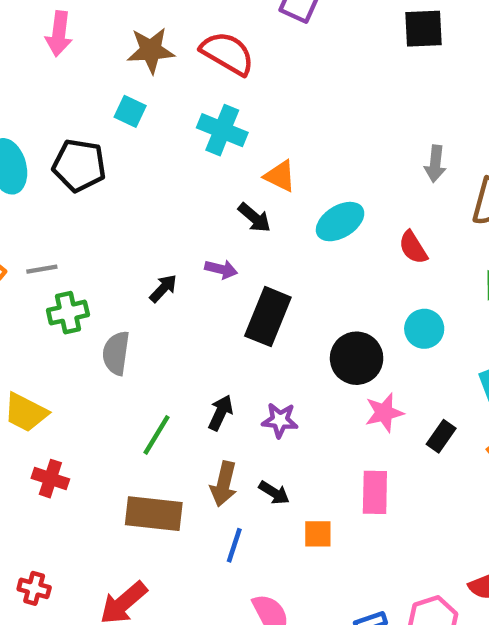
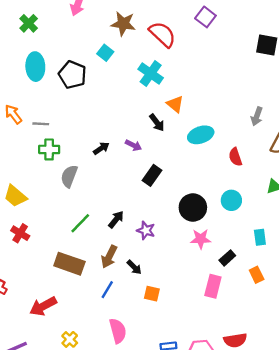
black rectangle: (268, 317) -> (152, 175), size x0.7
pink rectangle: (375, 492) -> (213, 286), moved

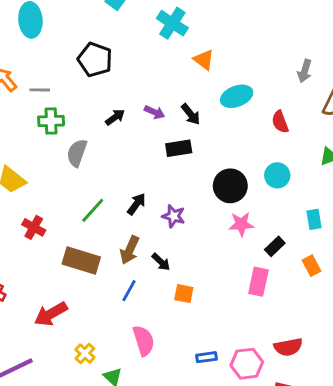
black pentagon: (72, 75) -> (95, 60), moved
black arrow: (157, 123) -> (191, 114), moved
black rectangle: (152, 175) -> (179, 148), turned 48
red cross: (20, 233) -> (34, 227), moved

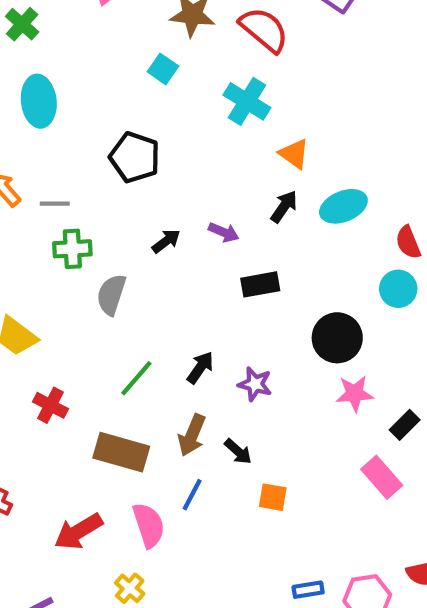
black arrow: (191, 114) -> (284, 207), moved, turned -105
cyan circle: (277, 175) -> (398, 289), moved
pink rectangle: (258, 282) -> (382, 477), turned -52
pink semicircle: (144, 341) -> (149, 525), moved

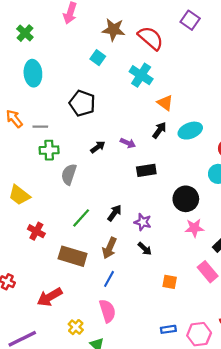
black arrow: (238, 452) -> (145, 249), moved
orange square: (273, 497) -> (170, 282), moved
pink semicircle: (149, 525) -> (107, 311), moved

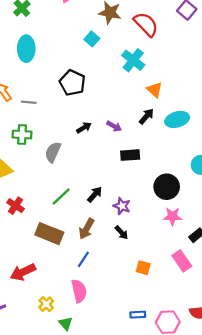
green cross: (49, 150) -> (22, 135), moved

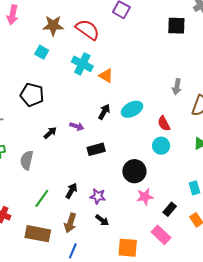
orange triangle: (155, 90) -> (106, 76), moved
orange square: (143, 268) -> (128, 248), size x1.5

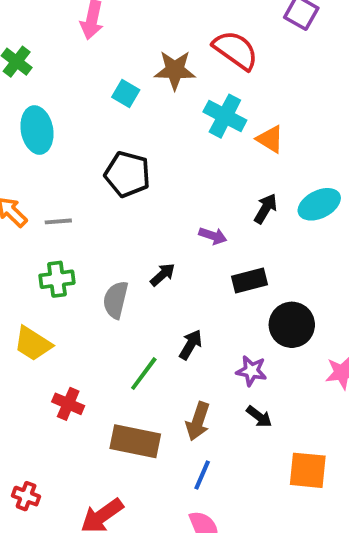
brown star: (53, 26) -> (175, 70), moved
cyan square: (42, 52) -> (126, 93), moved
black arrow: (50, 133) -> (163, 275), moved
black circle: (134, 171) -> (292, 325), moved
black arrow: (71, 191) -> (191, 345), moved

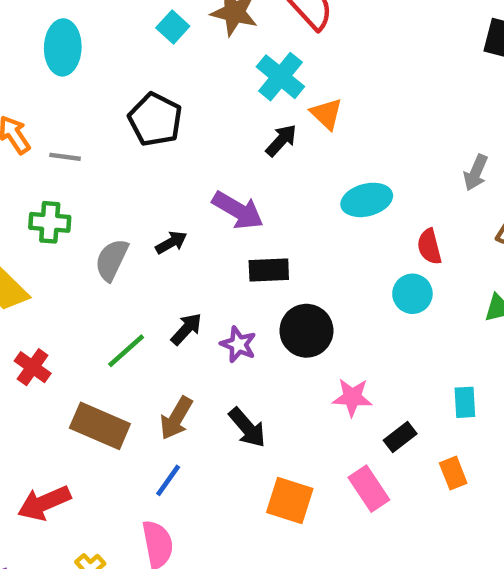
black arrow: (266, 209) -> (281, 140), moved
purple arrow: (213, 236) -> (238, 210), size x1.6
purple star: (251, 371) -> (238, 344), moved
black arrow: (259, 417) -> (247, 428), size x1.4

